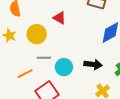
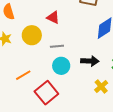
gray line: (44, 58) -> (57, 46), moved

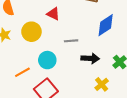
gray line: (57, 46) -> (71, 41), moved
cyan circle: (61, 66) -> (47, 60), moved

